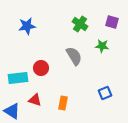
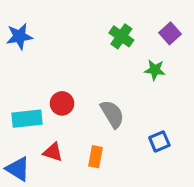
purple square: (112, 22) -> (170, 33), turned 32
blue star: (27, 26) -> (19, 36), moved
gray semicircle: (74, 56) -> (112, 114), moved

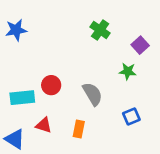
purple square: (170, 33) -> (140, 45), moved
green star: (155, 70) -> (128, 71), moved

